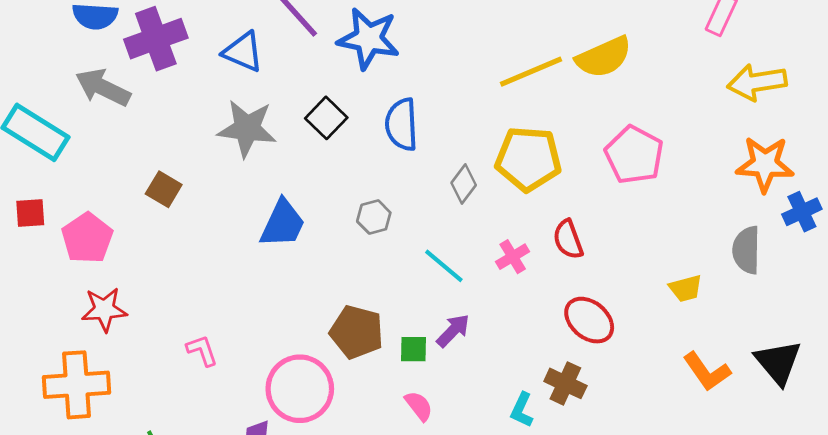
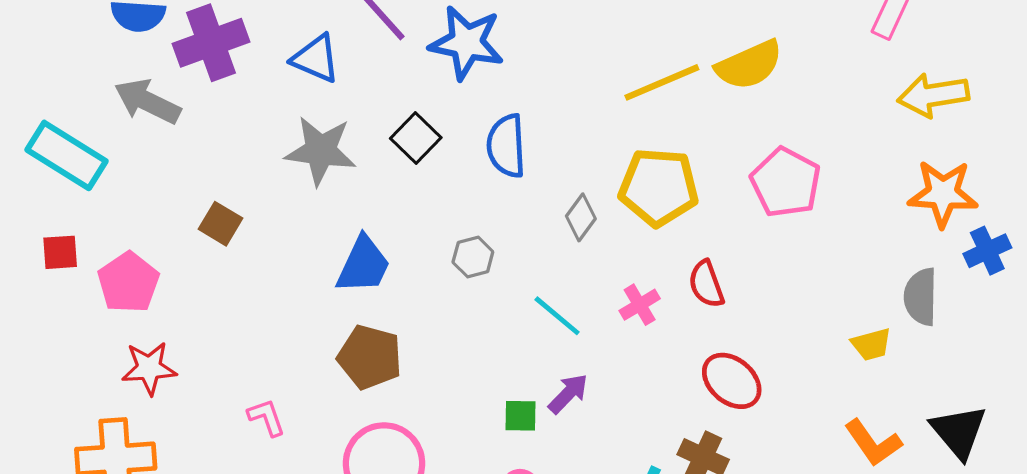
yellow trapezoid: (686, 288) -> (871, 344), moved
brown pentagon: (357, 332) -> (370, 357), moved

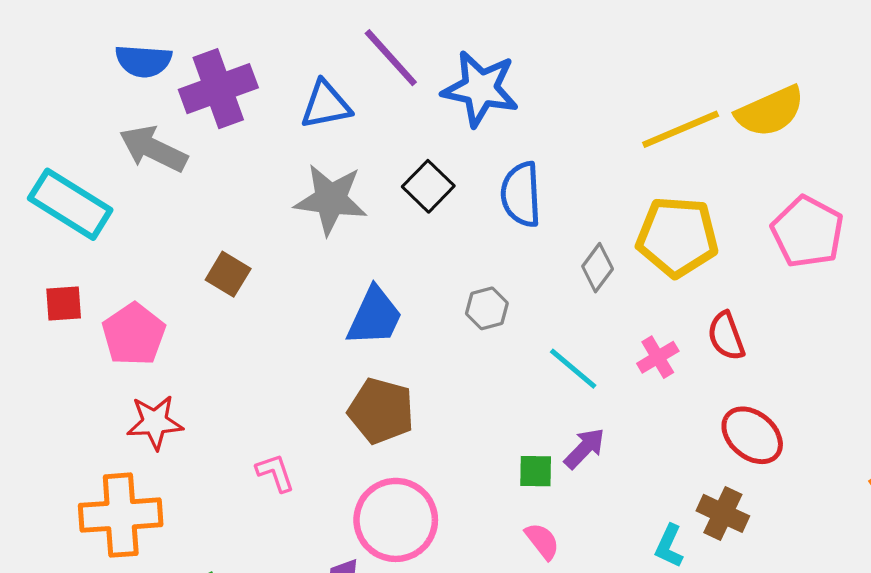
blue triangle: (316, 59) -> (326, 105), turned -34

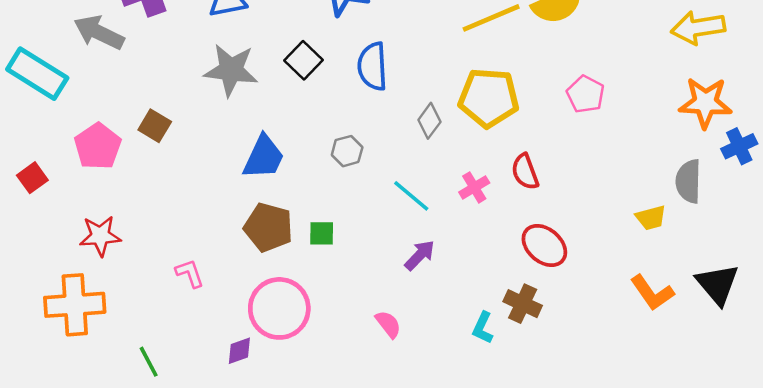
pink pentagon: (808, 232) -> (586, 94), size x0.7
red square: (64, 303) -> (32, 178), moved, turned -32
pink pentagon: (134, 334) -> (98, 146), moved
green square: (536, 471) -> (322, 233), moved

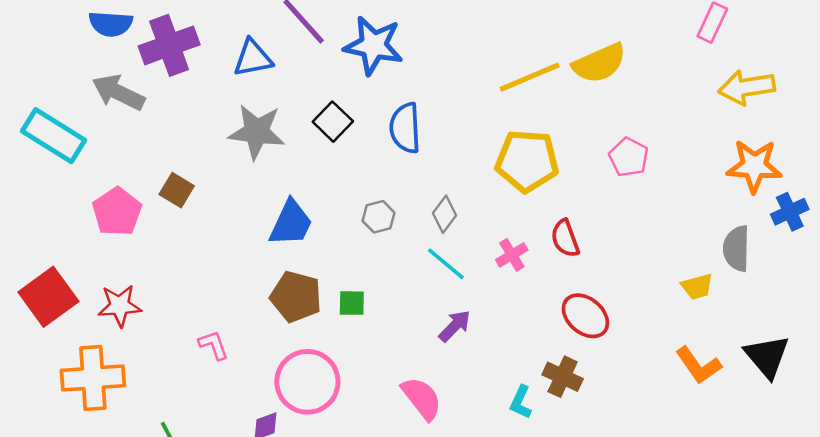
gray diamond: (429, 121) -> (445, 214), moved
red square: (32, 178) -> (48, 297), moved, size x1.8
pink semicircle: (388, 324) -> (422, 398), size x1.5

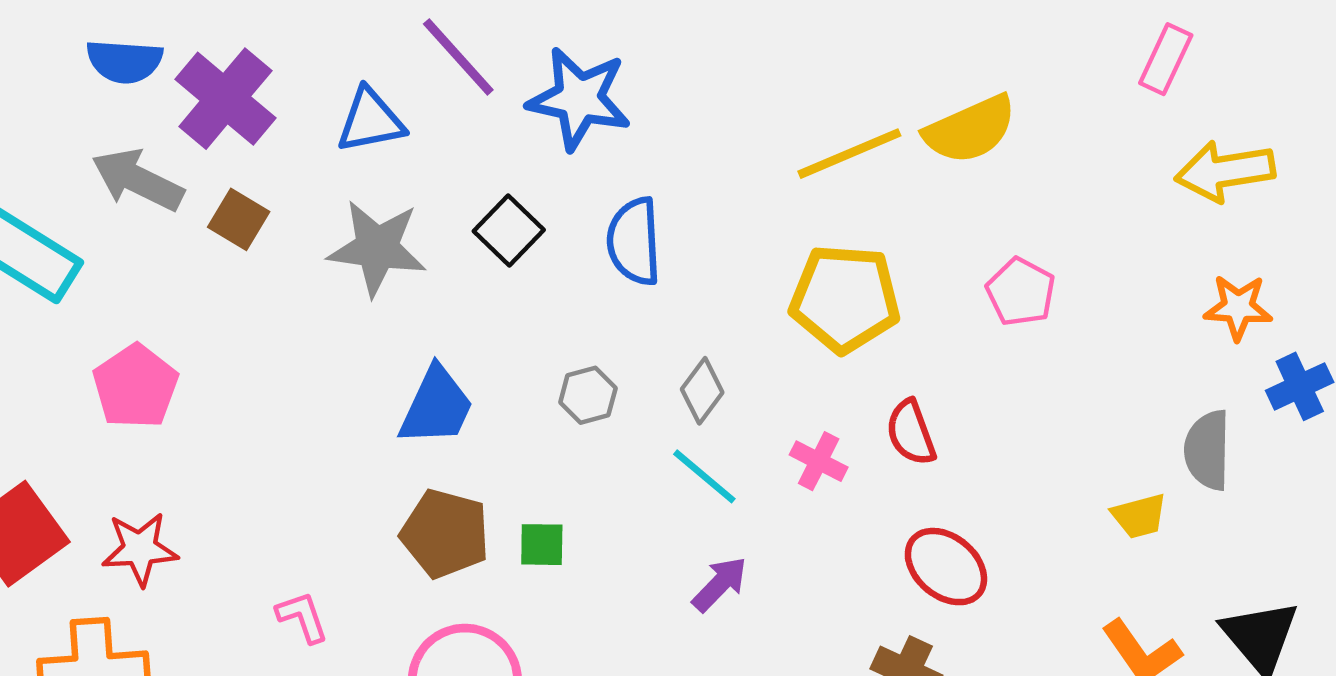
purple cross: (169, 45) -> (225, 99), turned -30
orange star: (754, 166) -> (1238, 307), size x0.7
brown square: (177, 190) -> (239, 219), moved
pink cross: (512, 255) -> (819, 461), turned -32

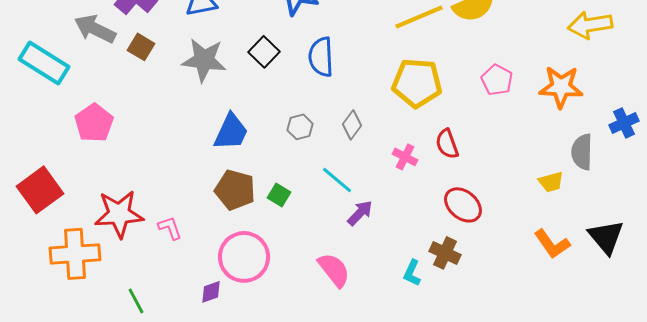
orange star: (1238, 307) -> (561, 87), moved, size x1.4
cyan line: (704, 476) -> (337, 180), moved
green square: (542, 545) -> (279, 195), turned 30
red star: (140, 549) -> (119, 214), moved, size x1.4

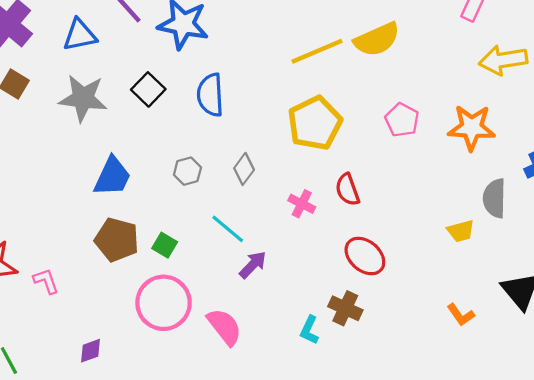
yellow pentagon: (417, 83) -> (315, 123), turned -30
orange L-shape: (552, 244) -> (461, 315), moved, size x0.7
pink circle: (244, 257) -> (164, 303), moved

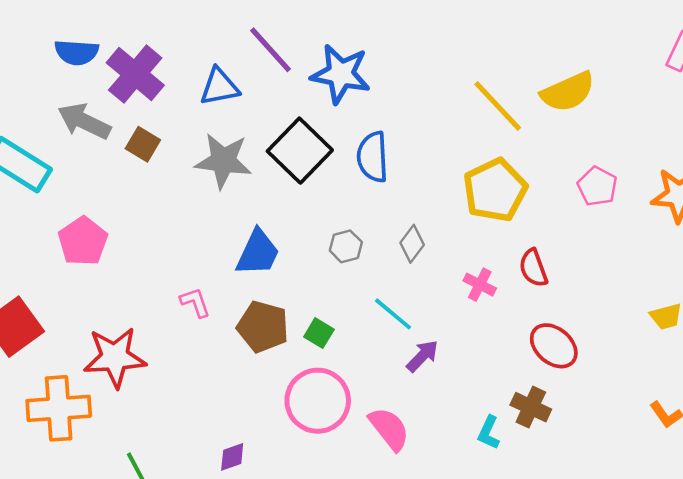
yellow line: (317, 51) -> (498, 106), turned 70
black square: (148, 89) -> (300, 151), size x1.6
pink L-shape: (46, 281) -> (195, 302), moved

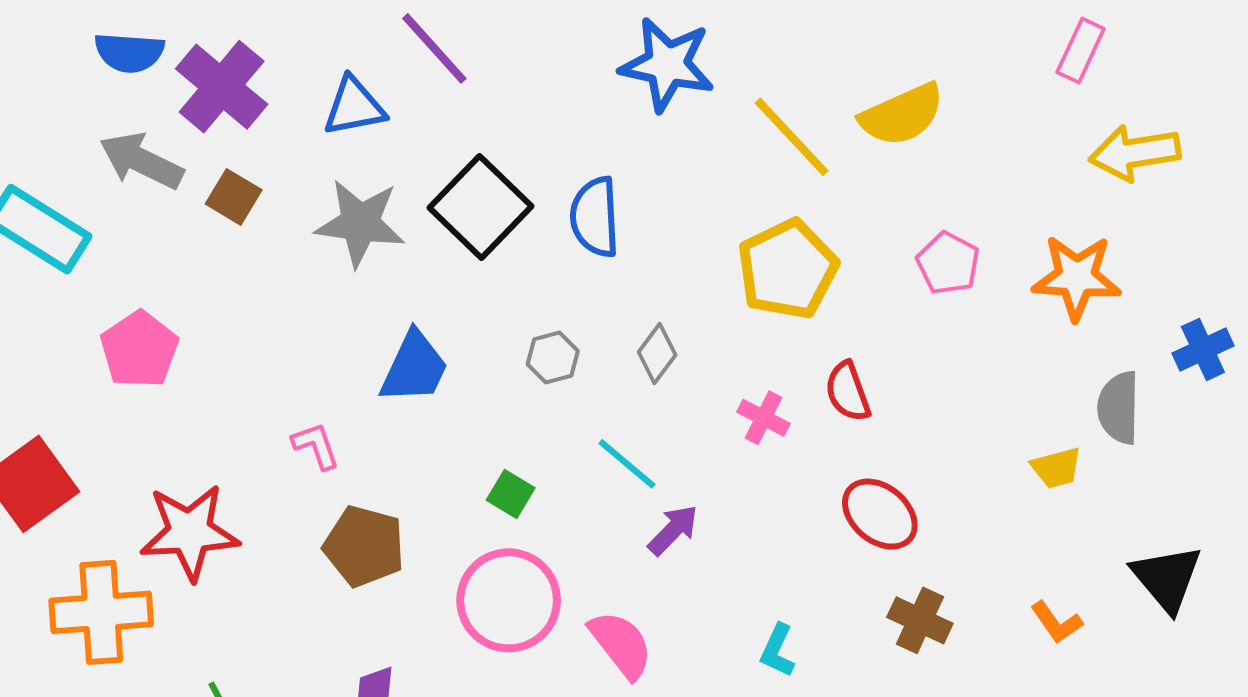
blue star: (341, 74) -> (667, 65), moved
brown pentagon: (263, 327) -> (364, 546), moved
brown cross: (531, 407) -> (920, 620), moved

